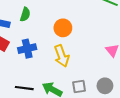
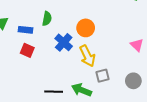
blue cross: (27, 49) -> (64, 42), moved, turned -30
gray square: (79, 87) -> (102, 76), moved

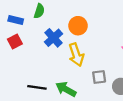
red square: (27, 50) -> (15, 42), turned 32
gray square: (102, 76) -> (99, 77), moved

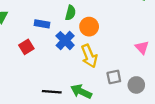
green semicircle: (39, 11) -> (71, 13), moved
blue rectangle: (16, 20) -> (42, 24), moved

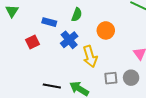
orange circle: (89, 27) -> (106, 30), moved
gray circle: (136, 85) -> (131, 78), moved

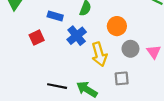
gray circle: (131, 78) -> (130, 49), moved

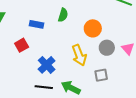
blue cross: (77, 36) -> (47, 65), moved

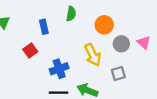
blue rectangle: (36, 24) -> (44, 27), turned 72
blue cross: (47, 65) -> (59, 69), turned 30

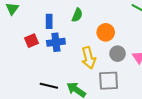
blue cross: (59, 69) -> (56, 42), moved
gray square: (118, 73) -> (109, 81), size x1.5

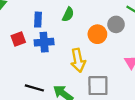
gray circle: (118, 54) -> (116, 24), moved

